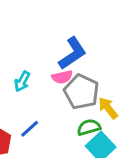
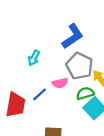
pink semicircle: (62, 77) -> (60, 83), moved

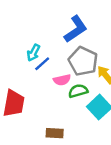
green semicircle: (85, 93) -> (78, 91), moved
blue line: (40, 94) -> (42, 64), moved

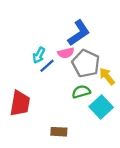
pink semicircle: (62, 80) -> (66, 53), moved

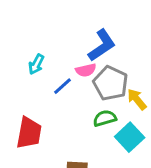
cyan arrow: (39, 55) -> (36, 64), moved

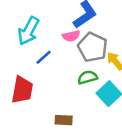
cyan arrow: (36, 64) -> (29, 31), size x1.6
blue line: (63, 86) -> (44, 57), moved

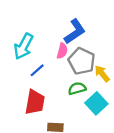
pink semicircle: (71, 36) -> (62, 51), turned -63
red trapezoid: (22, 90) -> (35, 102), moved

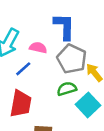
blue L-shape: (75, 31) -> (64, 26), turned -55
pink semicircle: (62, 51) -> (38, 48), moved, turned -91

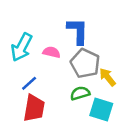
blue line: (23, 69) -> (29, 83), moved
cyan square: (88, 105) -> (101, 109), turned -30

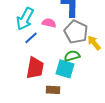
blue line: (29, 83) -> (31, 38), moved
cyan square: (101, 109) -> (65, 69), moved

